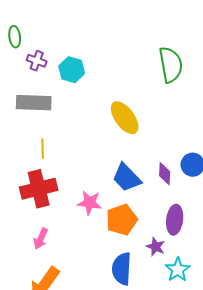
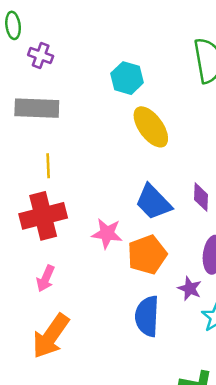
cyan hexagon: (72, 70) -> (127, 78), moved

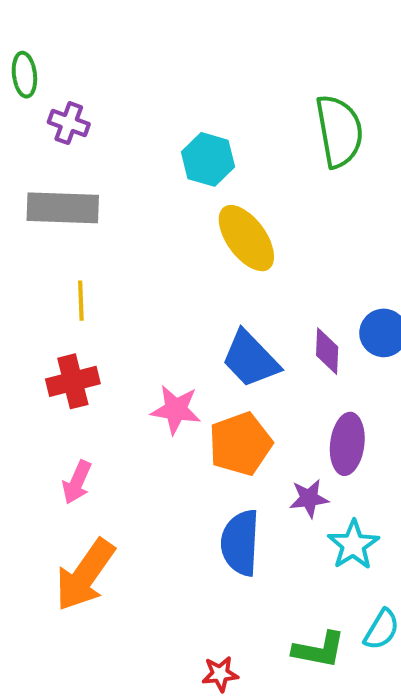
red cross: (43, 216) -> (73, 381), size x0.7
purple star: (190, 289) -> (309, 498), turned -30

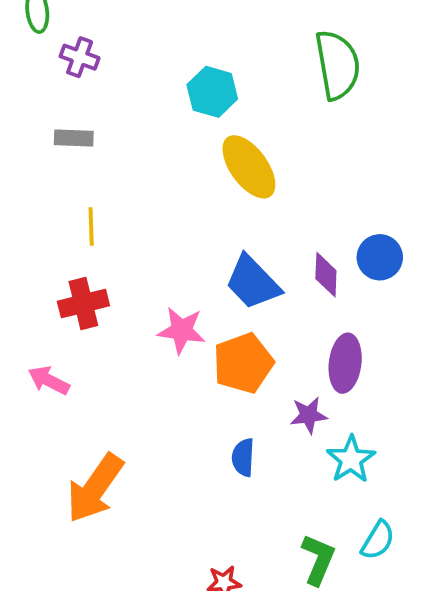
gray rectangle: (63, 208) -> (74, 138), size x0.6
pink arrow: (77, 482) -> (49, 380), moved, turned 93
blue semicircle: (240, 543) -> (243, 457), size x0.6
green L-shape: (319, 650) -> (318, 559), turned -78

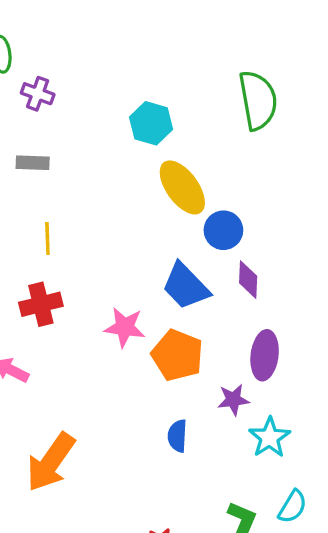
blue circle: (380, 257) -> (223, 230), moved
orange pentagon: (243, 363) -> (177, 355), turned -30

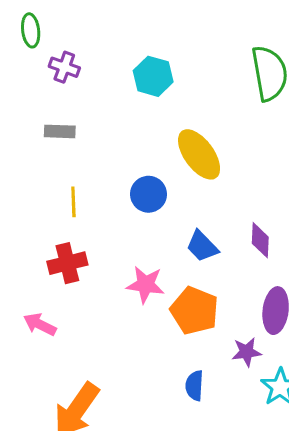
cyan hexagon: (151, 123) -> (153, 76), moved
blue circle: (223, 230) -> (149, 194), moved
blue trapezoid: (186, 286) -> (202, 246), size x0.7

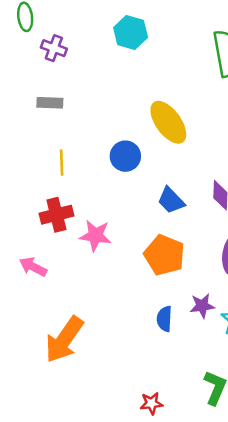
cyan hexagon: (153, 76) -> (131, 33), moved
pink star: (145, 285) -> (95, 235), moved
purple star: (246, 352) -> (202, 306), moved

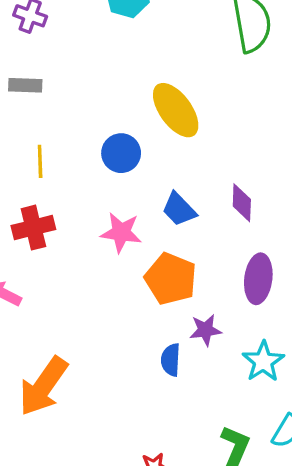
pink star: (95, 235) -> (121, 232), moved
purple star: (202, 306) -> (205, 330), moved

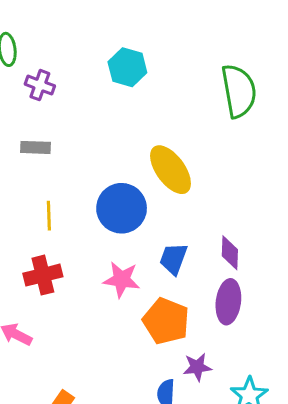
blue circle: (121, 153) -> (122, 208), size x1.4
blue trapezoid: (179, 209) -> (173, 259), turned 64
purple ellipse: (258, 279) -> (228, 302), moved

